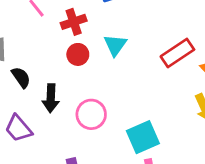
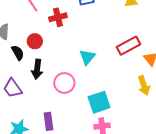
cyan triangle: (115, 45) -> (87, 57), moved
red circle: (78, 54) -> (35, 41), moved

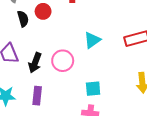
black arrow: (37, 69) -> (35, 63), moved
cyan square: (99, 102) -> (93, 89), size x0.7

